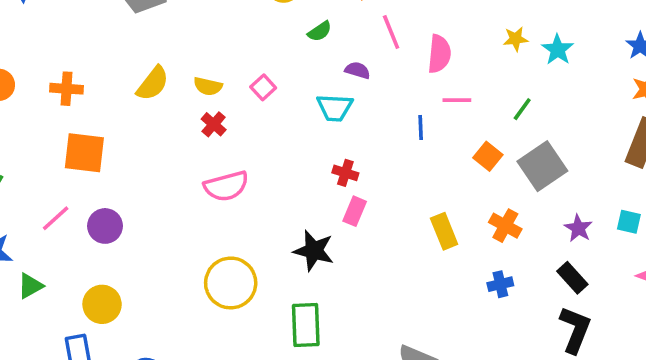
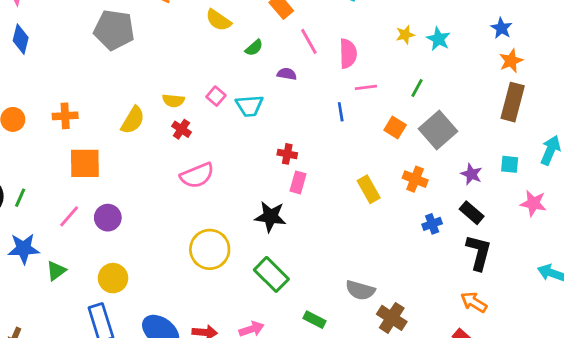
yellow semicircle: (153, 83) -> (133, 120), moved
cyan trapezoid: (335, 108) -> (249, 106), moved
blue cross: (500, 284) -> (432, 224), moved
green rectangle: (306, 325) -> (271, 274), turned -36

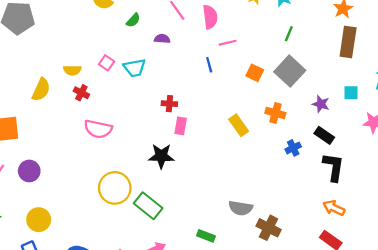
green line: (417, 88) -> (289, 34), moved
pink semicircle: (197, 175) -> (98, 129), turned 40
green rectangle: (271, 274) -> (148, 206), moved

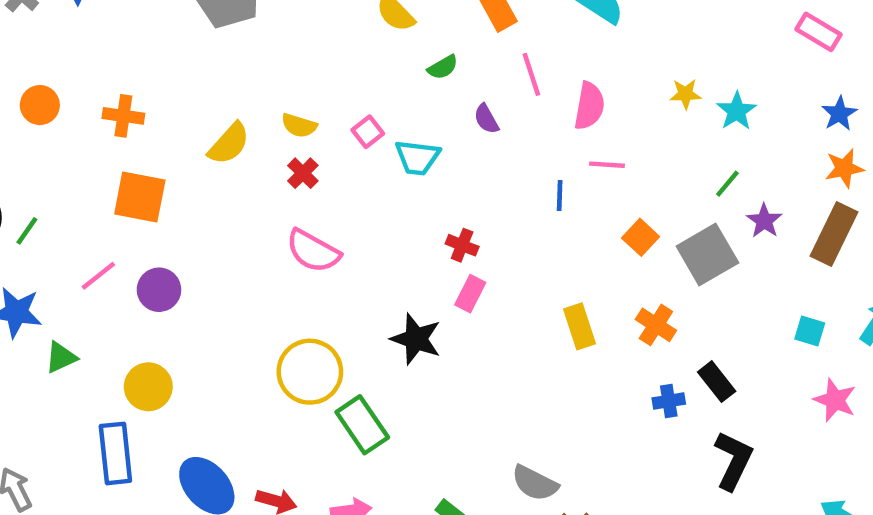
purple semicircle: (162, 39) -> (486, 119), turned -140
purple star: (321, 104) -> (764, 221), moved
black rectangle: (324, 135) -> (717, 382), moved

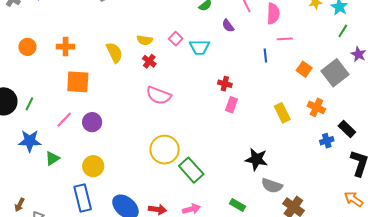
yellow semicircle: (229, 144) -> (114, 53), turned -60
green line: (727, 184) -> (343, 31), moved
black star: (416, 339) -> (256, 159), moved

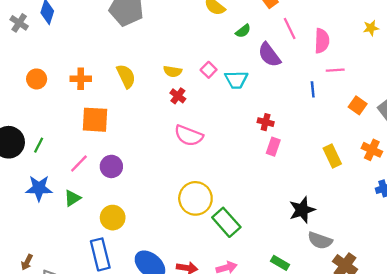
purple semicircle: (228, 26) -> (269, 55), size x1.6
yellow semicircle: (114, 53) -> (126, 76), moved
green triangle: (52, 158) -> (72, 198), moved
black star: (256, 159) -> (302, 210), turned -30

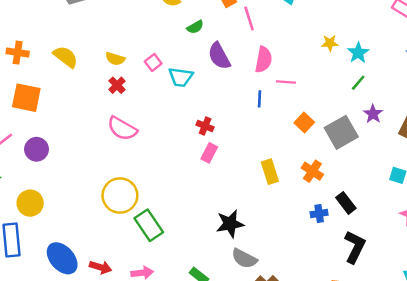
pink line: (290, 29) -> (249, 18), moved
pink semicircle: (322, 41) -> (263, 60), moved
yellow semicircle: (126, 76) -> (66, 57), turned -35

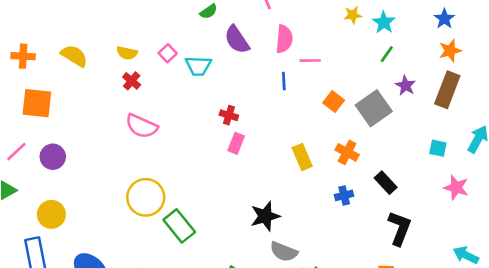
blue cross: (319, 214) -> (344, 195), moved

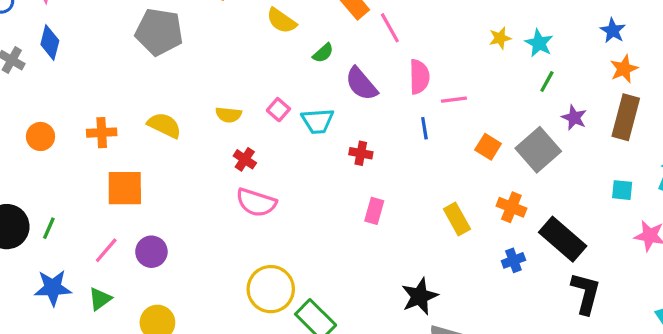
red cross: (132, 81) -> (245, 159), moved
red cross: (229, 115) -> (361, 153), moved
black rectangle: (386, 183) -> (563, 239), size x1.6

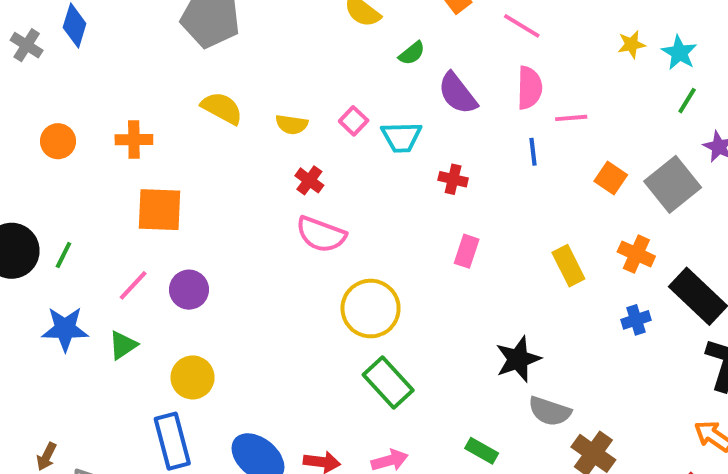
pink line: (390, 28) -> (522, 26), moved, turned -32
yellow semicircle: (164, 125) -> (222, 108), moved
yellow circle: (271, 289) -> (371, 309), moved

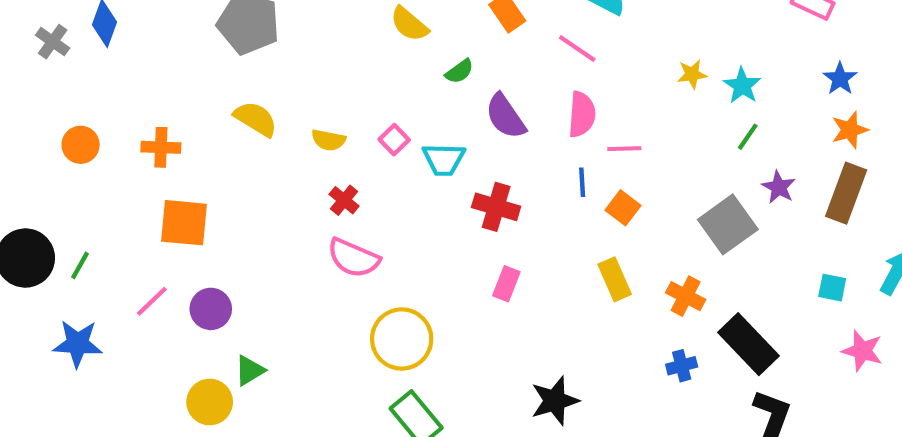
orange square: (611, 178) -> (623, 208), moved
red cross: (453, 179) -> (496, 207), size x1.5
yellow rectangle: (568, 266) -> (615, 279), moved
green triangle: (123, 345) -> (250, 370), moved

